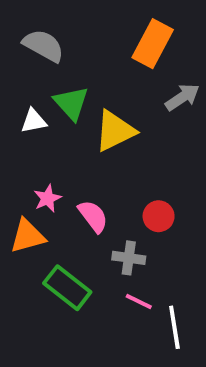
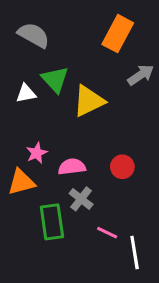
pink semicircle: (93, 216) -> (72, 167), turned -60
gray cross: (129, 258) -> (81, 199), moved, turned 30
green rectangle: (67, 288) -> (52, 222), turned 44

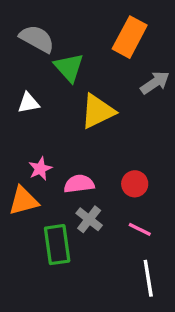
green triangle: (55, 80) -> (69, 67), moved
pink line: (107, 233) -> (140, 229), moved

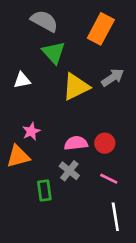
gray semicircle: (37, 39) -> (44, 21), moved
gray arrow: (155, 83) -> (113, 77), moved
pink semicircle: (79, 184) -> (76, 143), moved
green rectangle: (57, 245) -> (44, 190), size x0.7

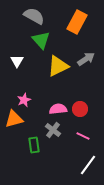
white triangle: (22, 80) -> (17, 61), turned -48
white line: (115, 217) -> (88, 165), turned 45

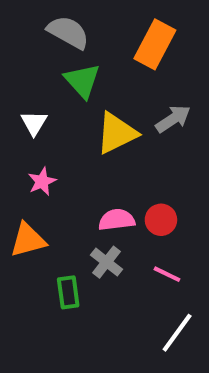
pink star: (24, 100) -> (42, 181), moved

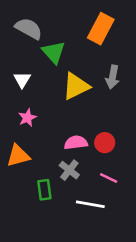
gray semicircle: (68, 32) -> (29, 29), moved
gray arrow: (173, 119) -> (113, 77), turned 135
white line: (177, 333) -> (90, 204), moved, turned 64

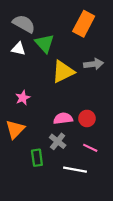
gray arrow: (113, 77) -> (94, 64), turned -108
white triangle: (22, 80) -> (18, 49), moved, turned -48
orange triangle: (18, 156) -> (15, 129), turned -30

